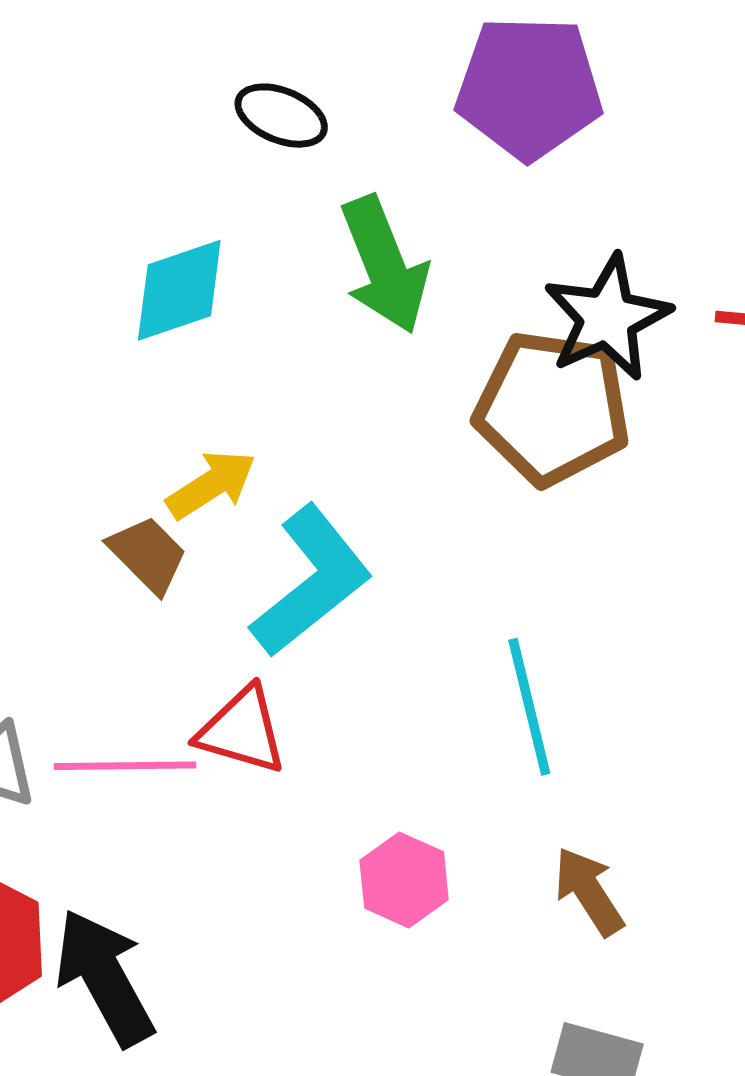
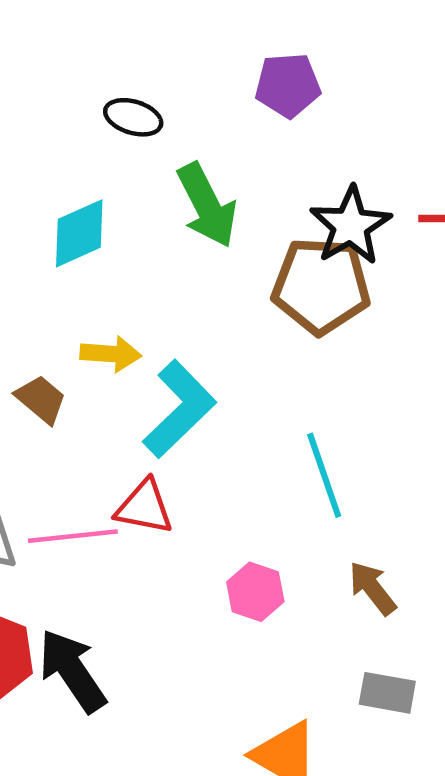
purple pentagon: (529, 88) -> (288, 85), size x0.7
yellow arrow: (211, 485) -> (111, 354), turned 42
brown trapezoid: (148, 554) -> (41, 399), moved

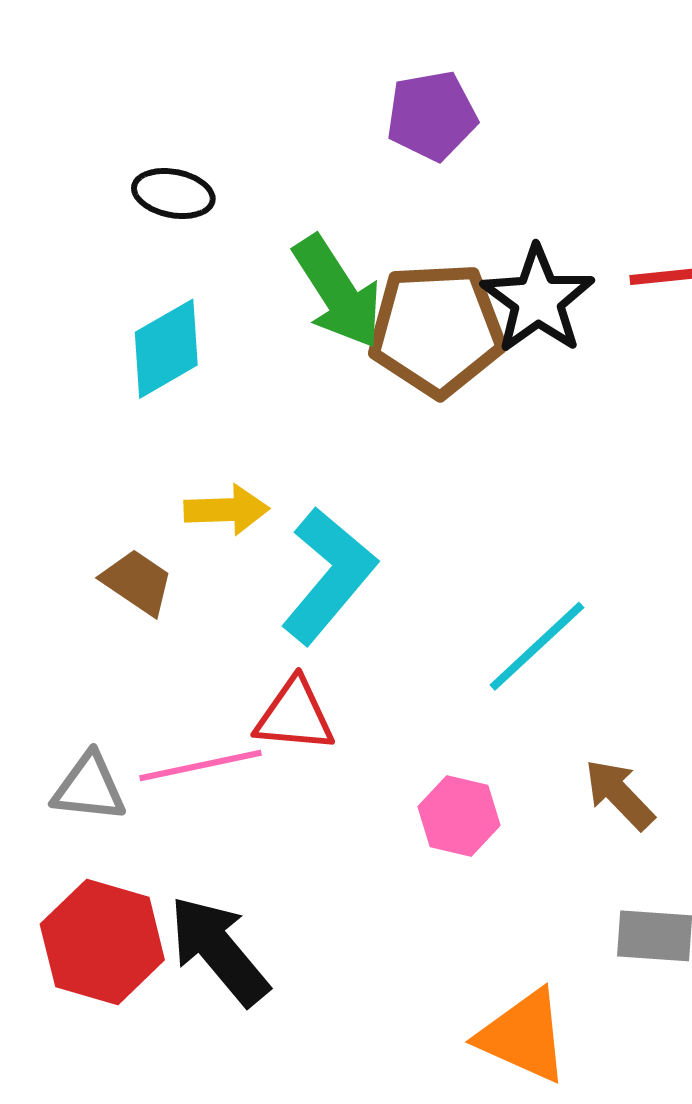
black ellipse: (133, 117) -> (173, 194), moved
brown pentagon: (321, 286) -> (437, 330), moved
cyan line: (324, 475) -> (537, 646), turned 72

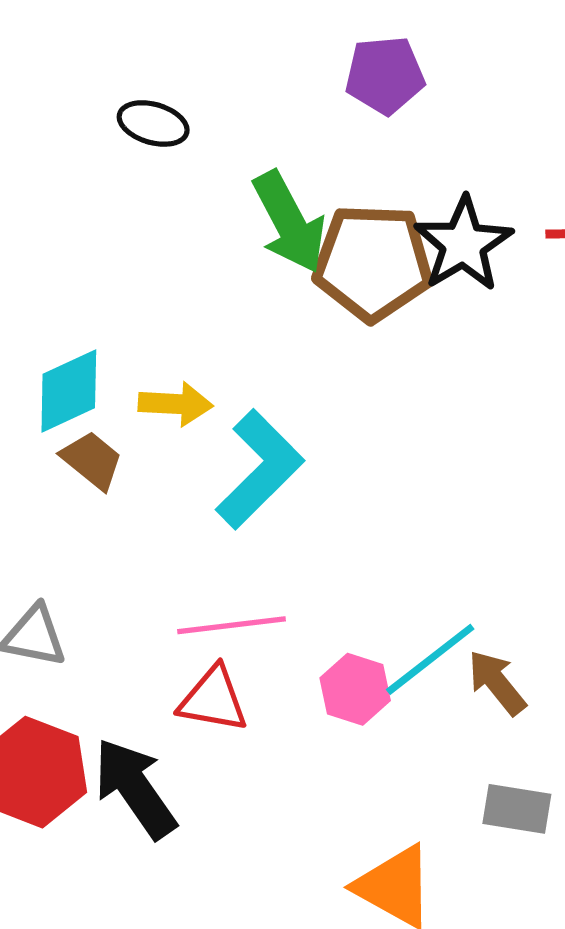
cyan diamond: (166, 349) -> (69, 391), moved
cyan line: (537, 646) -> (430, 659), moved
red triangle: (295, 715) -> (213, 699), moved
pink line: (200, 765) -> (232, 625), moved

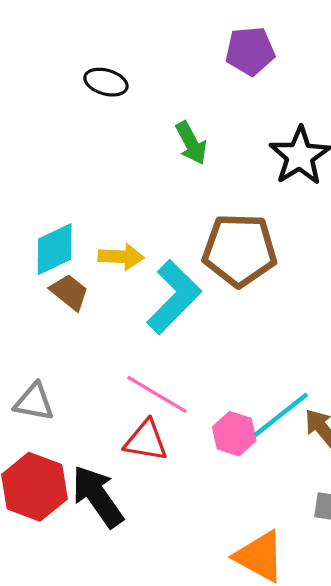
green arrow: (289, 222) -> (191, 143), size x0.7
brown pentagon: (373, 262) -> (240, 250), moved
pink line: (232, 625) -> (157, 394), turned 38

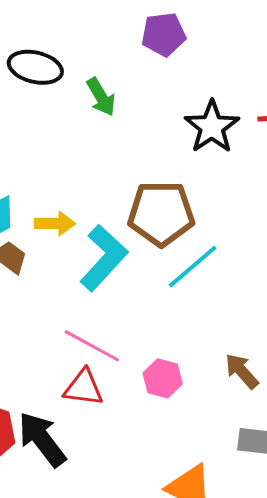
black ellipse: (106, 82) -> (35, 67), size x1.4
green arrow: (191, 143) -> (101, 97), moved
cyan line: (281, 415) -> (193, 267), moved

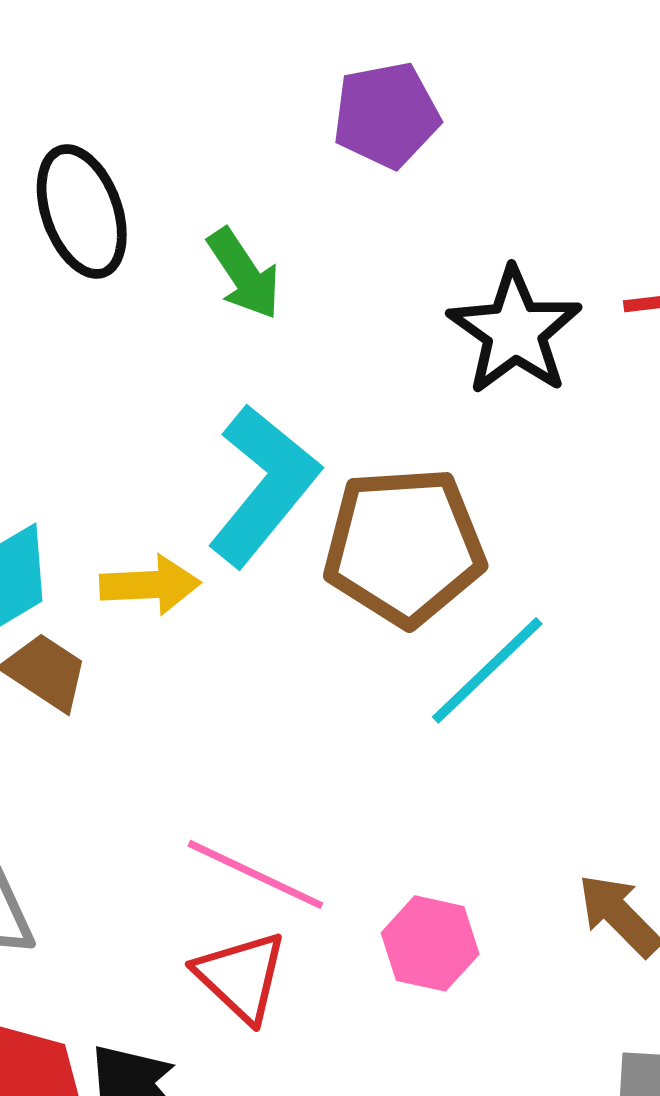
black ellipse: (35, 67) -> (82, 211), turned 60
cyan L-shape: (104, 258) -> (264, 485), moved
red triangle: (84, 388) -> (241, 977), turned 39

